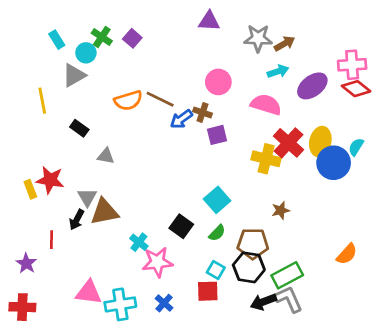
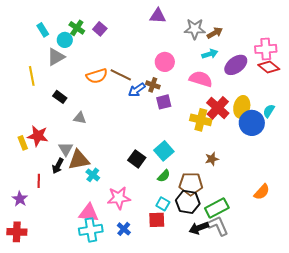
black square: (181, 226) -> (137, 159), moved
cyan cross: (139, 242) -> (93, 175), moved
pink triangle: (89, 293) -> (89, 213), moved

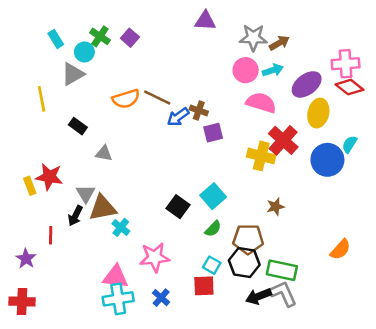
pink circle: (165, 62) -> (246, 70), moved
yellow ellipse: (242, 107) -> (318, 113), moved
green rectangle: (217, 208) -> (282, 270), turned 40

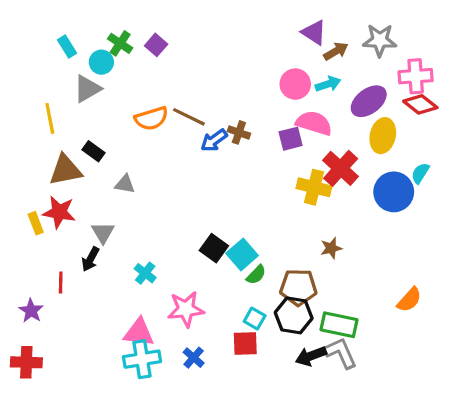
purple triangle: (205, 21) -> (314, 32), moved, turned 30
gray star: (253, 38) -> (380, 40), moved
purple square: (213, 133) -> (291, 139), moved
cyan square: (213, 196) -> (242, 254), moved
brown triangle: (103, 208) -> (65, 170), moved

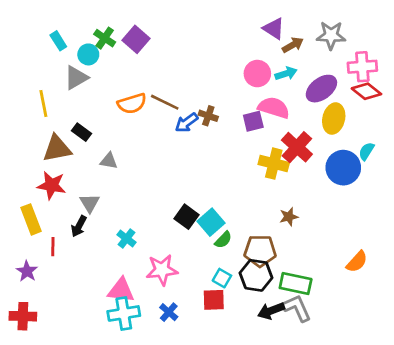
purple square: (156, 45) -> (136, 39), size x1.4
yellow rectangle: (36, 223) -> (31, 219), moved, size x1.5

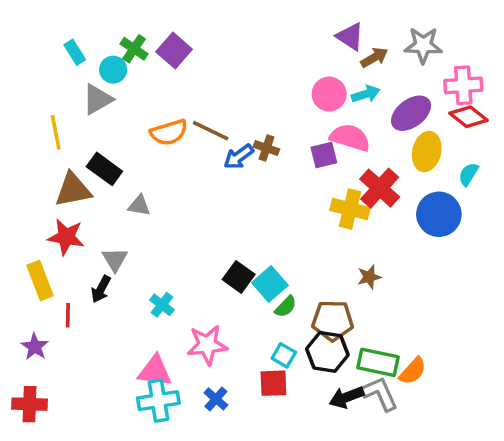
black rectangle: (81, 132) -> (104, 169), size x1.4
cyan semicircle: (366, 151) -> (468, 174), moved
orange semicircle: (357, 262) -> (413, 371), moved

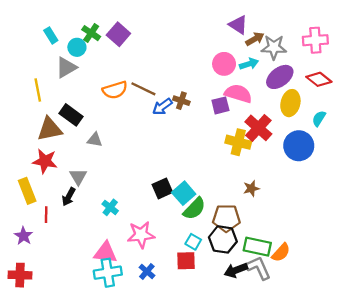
gray star: (423, 45) -> (274, 47), moved
pink cross: (463, 85) -> (315, 40), moved
black square: (239, 277) -> (162, 188), turned 30
green semicircle: (286, 307) -> (194, 209), size x1.5

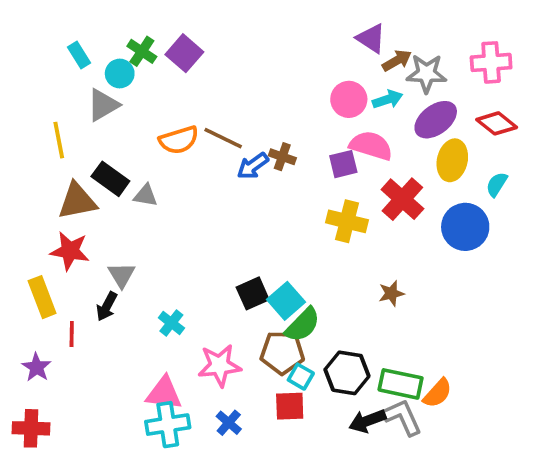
gray triangle: (95, 140) -> (146, 195), moved
yellow cross: (238, 142) -> (347, 221), moved
brown pentagon: (226, 218) -> (282, 353), moved

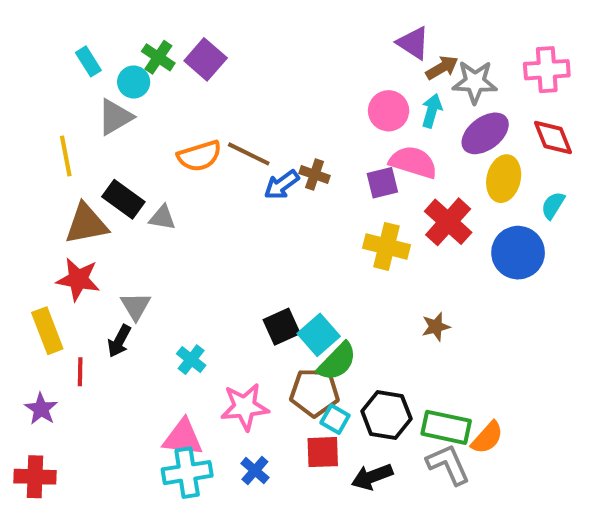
cyan arrow: (388, 99) -> (432, 111), turned -56
red diamond: (497, 123) -> (553, 138), turned 30
black arrow: (367, 421) -> (372, 477), moved

